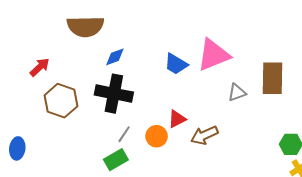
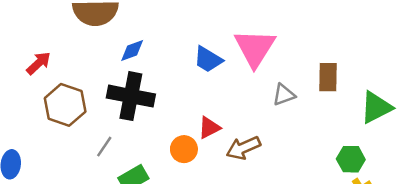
pink triangle: (214, 55) -> (255, 48), turned -36
brown rectangle: (272, 78) -> (328, 77), size x0.7
gray line: (124, 134) -> (104, 147), moved

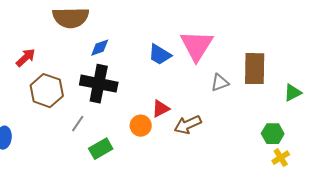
brown rectangle: (328, 77) -> (255, 69), size x1.4
green triangle: (376, 107) -> (293, 93), size x0.7

